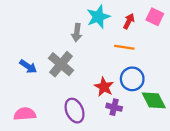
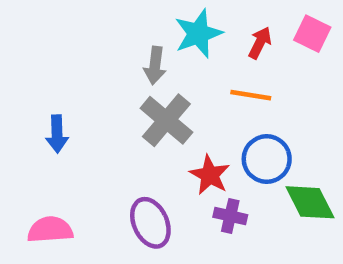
gray cross: (61, 64) -> (166, 120), moved
blue arrow: (28, 66) -> (57, 134), turned 54

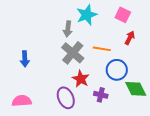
pink square: (312, 34) -> (123, 15), moved
red arrow: (260, 43) -> (130, 38), moved
orange line: (251, 95) -> (102, 49), moved
red star: (210, 175) -> (81, 79), moved

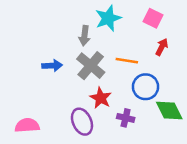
blue arrow: (25, 59) -> (52, 66), moved, turned -91

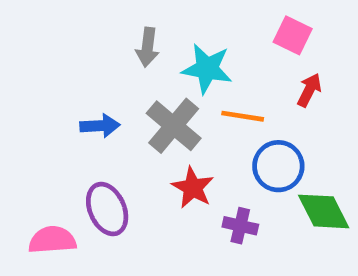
cyan star: (108, 18) -> (207, 69), moved, turned 30
gray arrow: (84, 36) -> (147, 47), moved
purple ellipse: (82, 122) -> (107, 209), moved

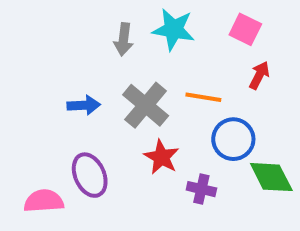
cyan star: (207, 69) -> (173, 29), moved

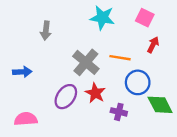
gray arrow: (124, 39) -> (46, 31), moved
blue arrow: (84, 105) -> (22, 72), moved
purple ellipse: (90, 175) -> (66, 97), moved, turned 60

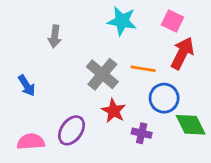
red arrow: (153, 45) -> (182, 53), size x1.6
blue arrow: (22, 72) -> (27, 85), turned 60
purple ellipse: (66, 97) -> (72, 130), moved

